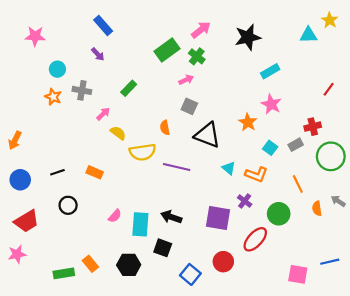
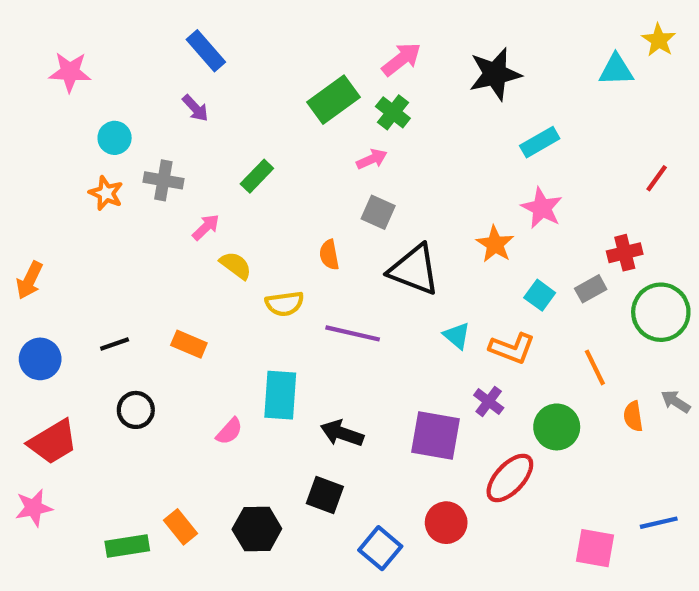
yellow semicircle: (143, 152) -> (285, 304), size x0.7
cyan rectangle: (140, 224) -> (280, 395), moved

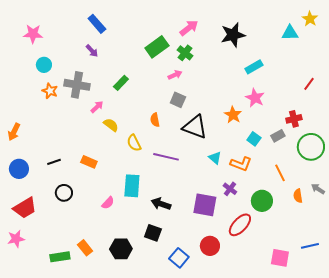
cyan circle: (115, 138) -> (44, 65), moved
gray cross: (163, 180) -> (77, 85), size x1.4
yellow semicircle: (285, 304) -> (134, 143), turned 72

